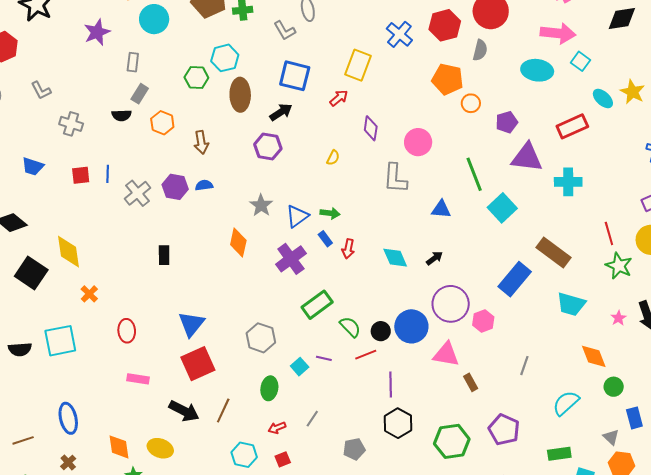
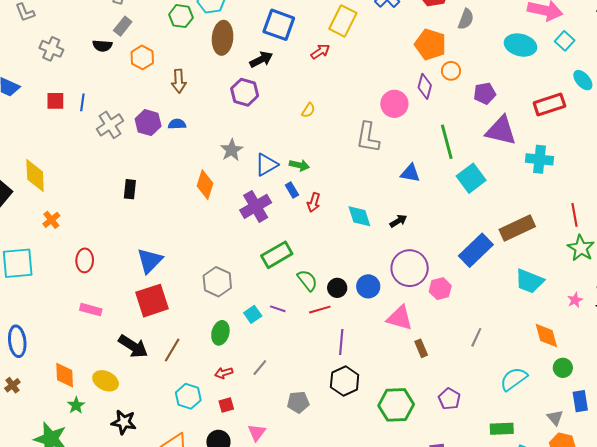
purple diamond: (371, 128) -> (425, 86), moved
brown rectangle: (553, 253) -> (517, 228), turned -68
blue circle: (411, 326) -> (368, 286), size x0.7
purple pentagon: (504, 430) -> (449, 399), size x0.7

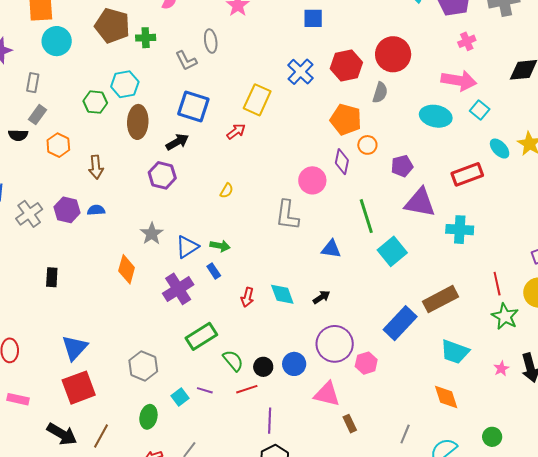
red arrow: (314, 202) -> (247, 297), moved
orange diamond: (546, 336) -> (446, 397), moved
gray line: (476, 337) -> (405, 434), moved

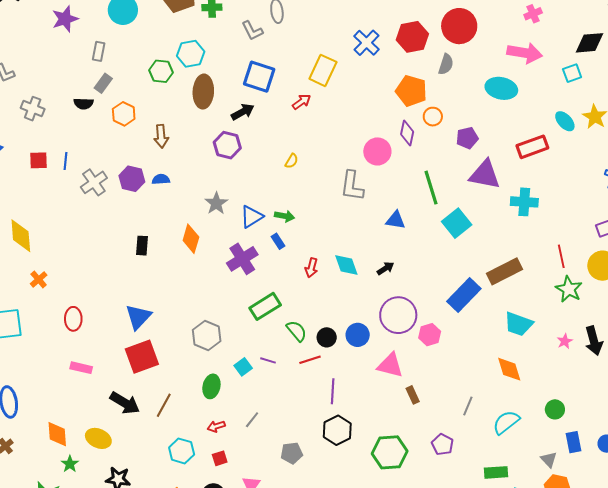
cyan square: (480, 110) -> (572, 73), moved, turned 30
black rectangle: (52, 277) -> (142, 246), moved

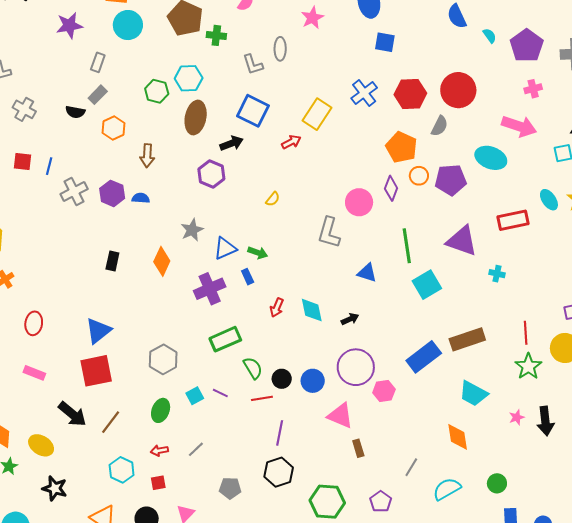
purple pentagon: (467, 138) -> (451, 180), moved, size x1.4
cyan cross: (524, 202) -> (497, 274), size x0.6

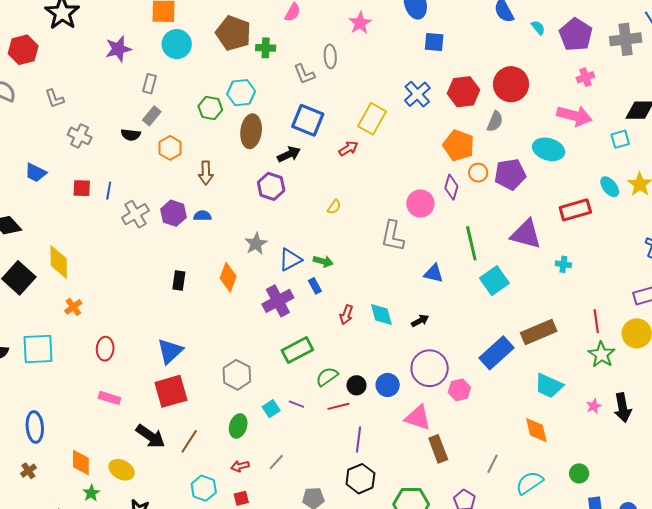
green semicircle: (253, 368) -> (327, 377), turned -90
brown rectangle: (358, 448) -> (438, 449), size x1.5

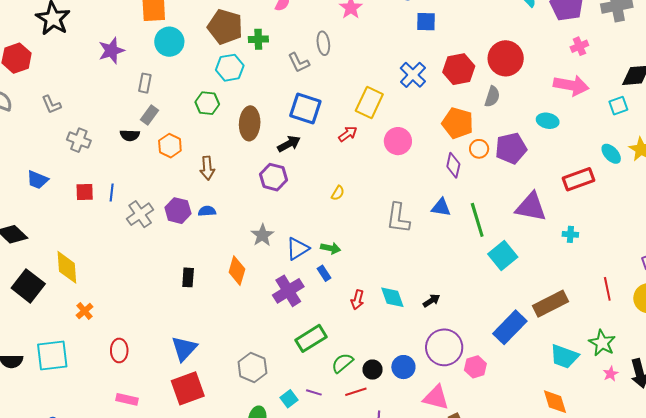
cyan hexagon: (241, 93) -> (230, 68), moved
cyan ellipse: (549, 149) -> (548, 121), size x0.7
pink circle: (420, 203) -> (398, 141), moved
blue triangle: (434, 273) -> (441, 207), moved
green star: (602, 355) -> (602, 343), moved

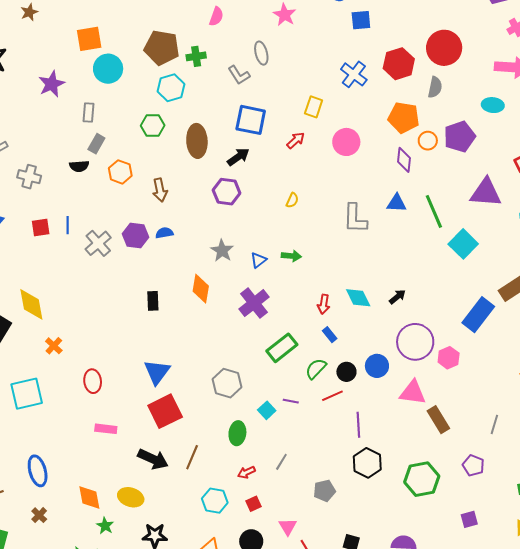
yellow rectangle: (369, 103) -> (314, 107), size x0.7
blue triangle: (298, 249) -> (259, 260), size x0.7
blue rectangle: (324, 273) -> (330, 335), moved

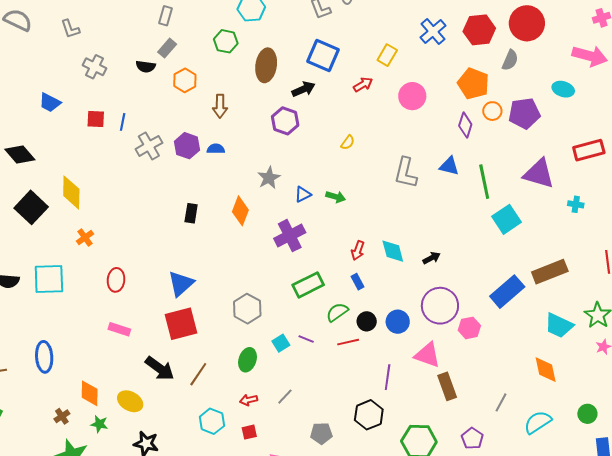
purple line: (358, 425) -> (388, 377), moved
brown cross: (39, 515) -> (62, 416), moved
green star: (105, 526) -> (99, 424), turned -30

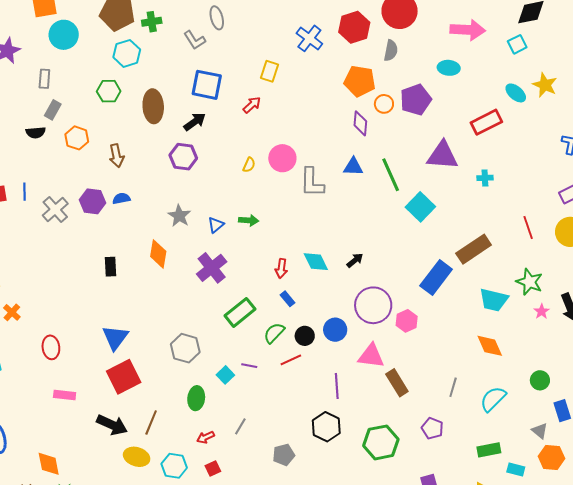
pink circle: (412, 96) -> (282, 158), moved
yellow ellipse: (130, 401) -> (137, 457), moved

